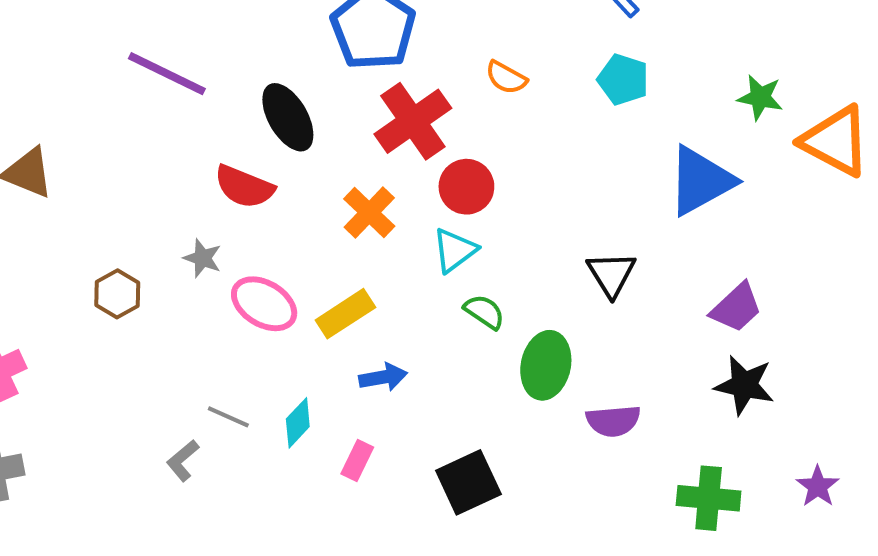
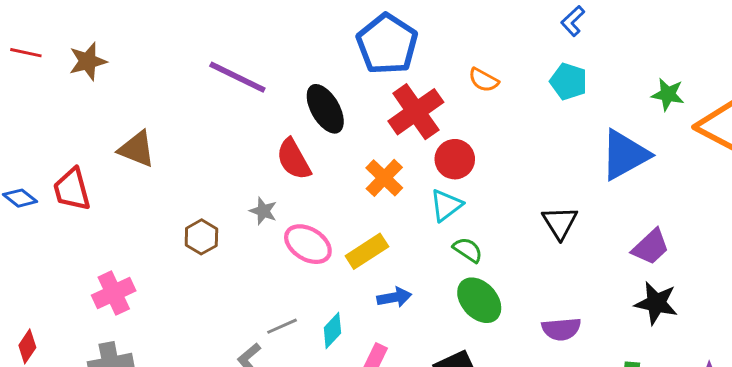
red semicircle: (244, 187) -> (294, 159), turned 39
green ellipse: (546, 365) -> (479, 300), moved, turned -54
gray line: (228, 417) -> (282, 326), turned -48

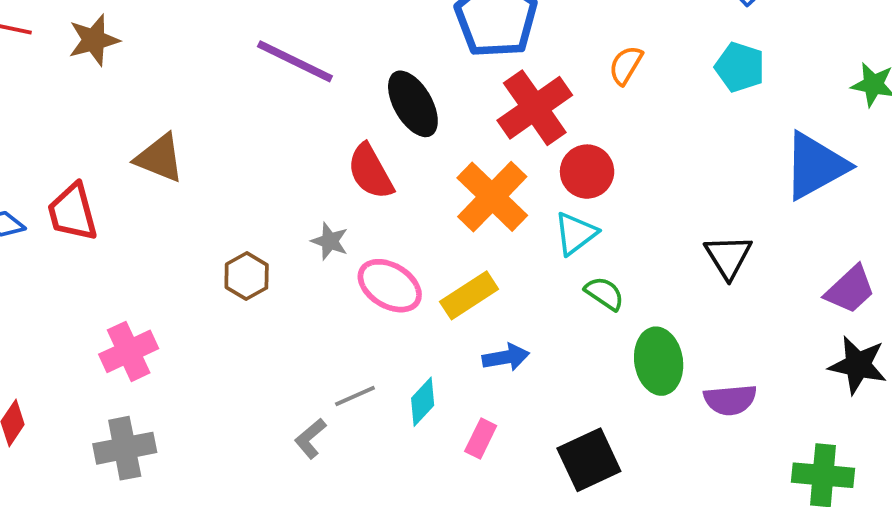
orange semicircle: (484, 80) -> (626, 65), turned 92
orange cross: (384, 178) -> (492, 197), size x1.4
green ellipse: (479, 300) -> (659, 361), moved, turned 33

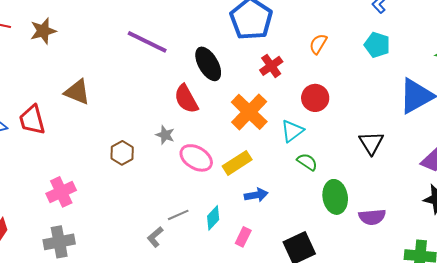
red cross: (535, 108) -> (271, 66), size x0.6
red circle: (587, 172) -> (315, 98), moved

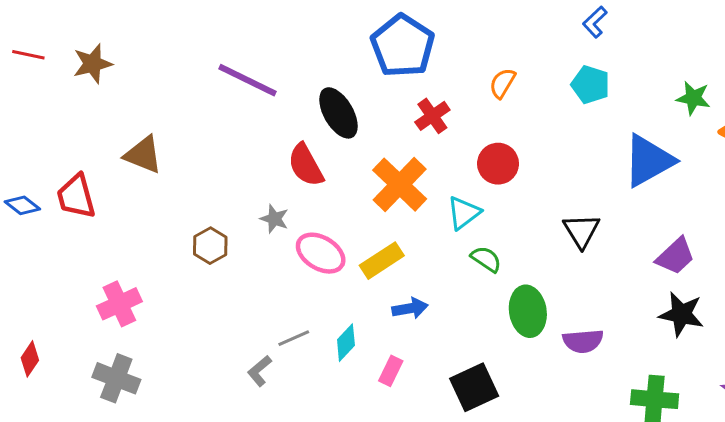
gray cross: (59, 242) -> (116, 378), turned 32

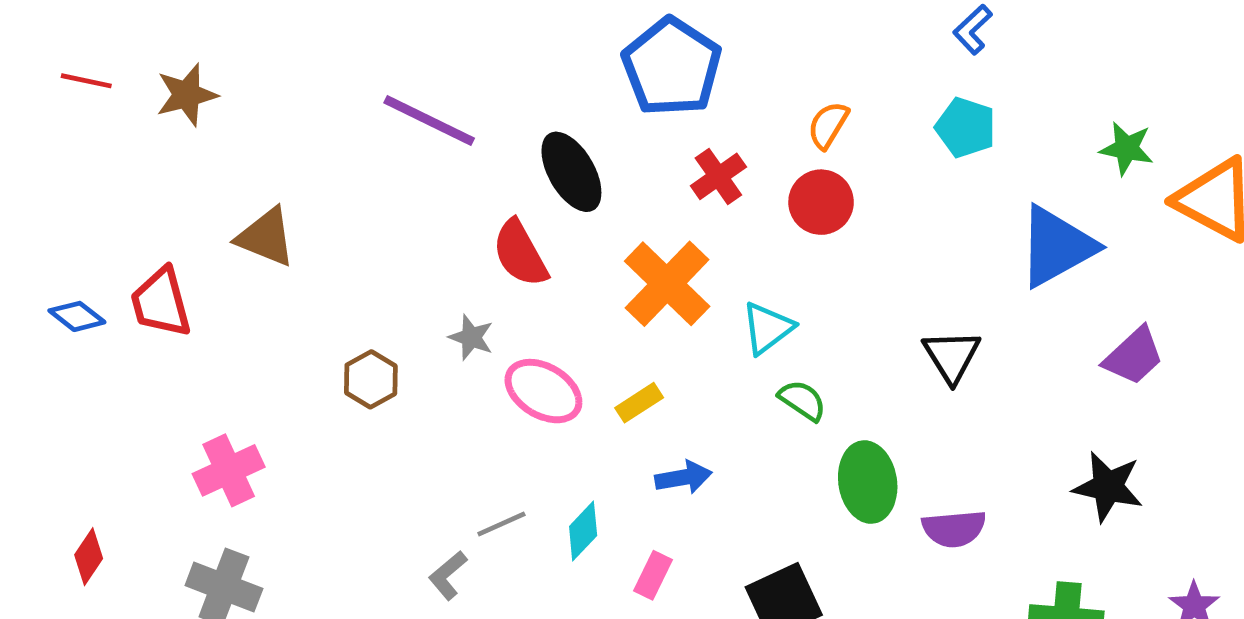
red circle: (498, 164) -> (821, 202), moved
purple trapezoid: (675, 256) -> (1134, 356), moved
yellow rectangle: (382, 261) -> (639, 403), size x0.7

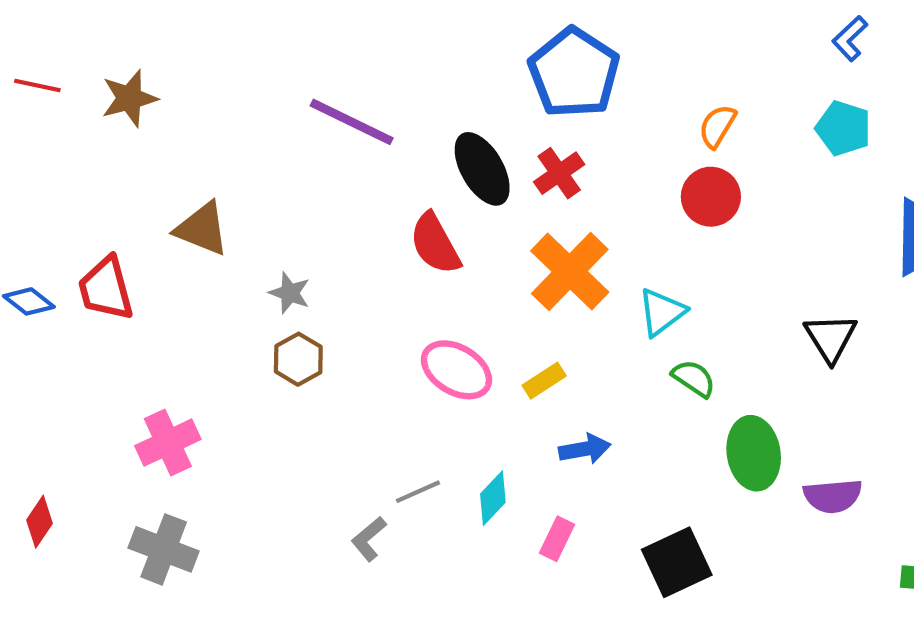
red cross: (718, 176) -> (559, 173), moved
gray star: (471, 337) -> (290, 293), moved

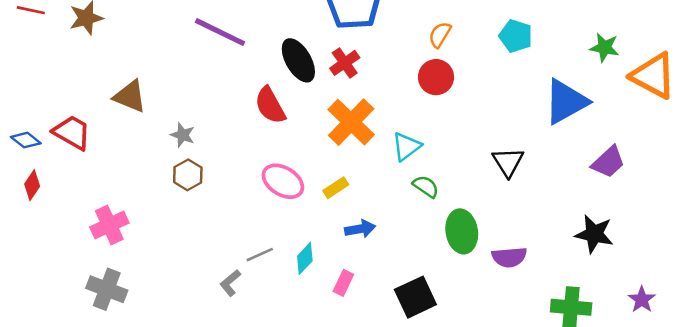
red trapezoid: (106, 289) -> (72, 132), turned 135
red diamond: (40, 522) -> (32, 185), moved

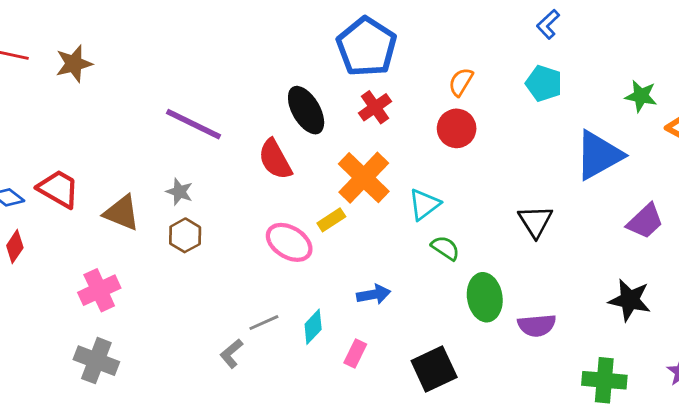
purple line: (220, 32) -> (193, 124), moved
red cross: (345, 63) -> (375, 107), moved
brown triangle: (130, 96) -> (122, 213), moved
yellow rectangle: (336, 188) -> (331, 220), moved

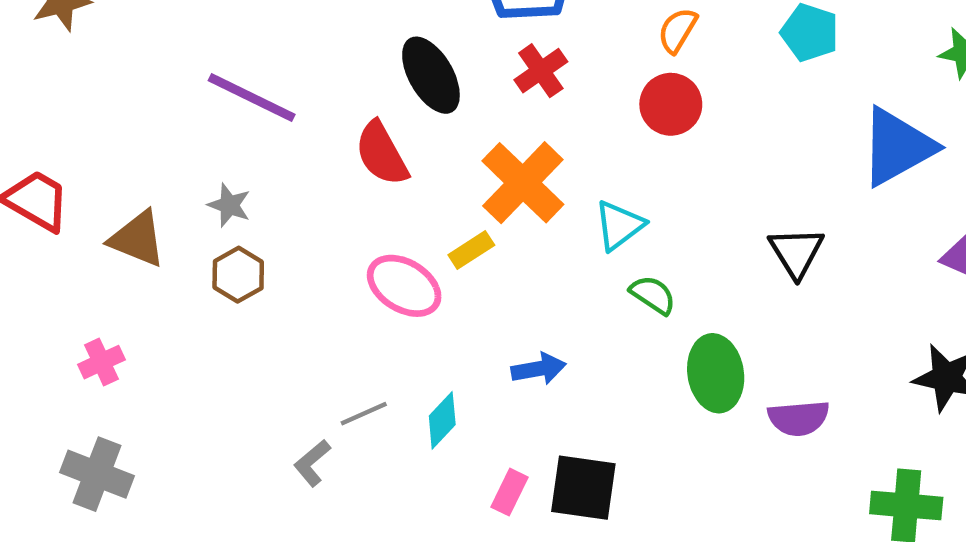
pink cross: (99, 290) -> (101, 362), size x0.7
pink rectangle: (355, 354) -> (509, 492), moved
black square: (434, 369) -> (583, 488), moved, turned 33

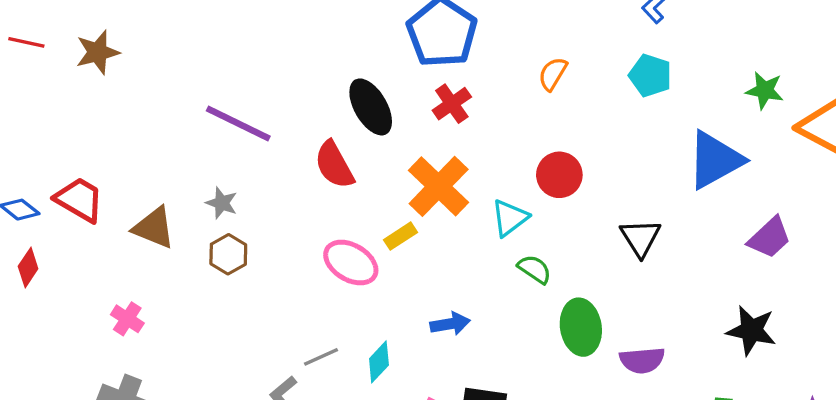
red circle: (671, 104) -> (559, 175), moved
pink cross: (101, 362) -> (127, 319), turned -32

